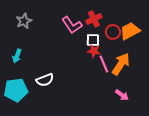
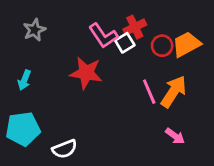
white square: (93, 40) -> (125, 43), moved, turned -32
red star: (94, 51) -> (86, 73), moved, size x1.6
white semicircle: (45, 80) -> (65, 149), moved

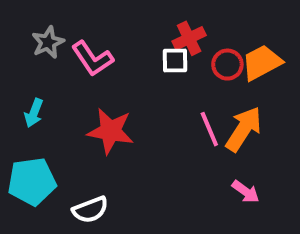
pink L-shape: (103, 36) -> (92, 58), moved
white square: (125, 43) -> (175, 60), turned 30
red star: (86, 73) -> (110, 131), moved

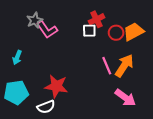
gray star: (48, 42) -> (35, 20), moved
red star: (110, 131) -> (56, 86), moved
pink arrow: (246, 192) -> (125, 98), size x1.5

